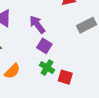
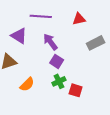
green cross: (47, 68) -> (59, 81), turned 32

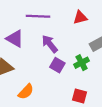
green cross: (59, 81) -> (82, 63), moved

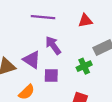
purple triangle: (15, 39) -> (32, 60), moved
purple square: (57, 65) -> (51, 75), moved, turned -32

